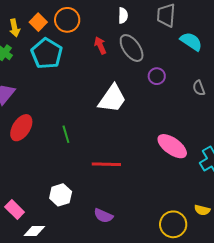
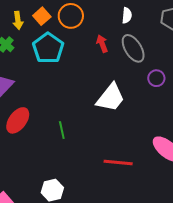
red line: (106, 164) -> (118, 163), moved

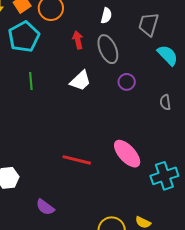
white trapezoid: (111, 98) -> (80, 81), moved, size x0.7
green line: (62, 130) -> (31, 81), moved

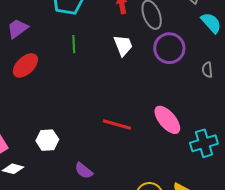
white trapezoid: (80, 81) -> (123, 45), turned -70
purple circle: (127, 82) -> (169, 48), size x1.8

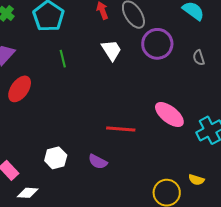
purple semicircle: (84, 171) -> (98, 162), moved

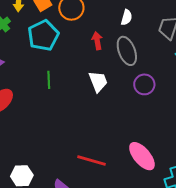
purple circle: (157, 44) -> (144, 84), size x0.7

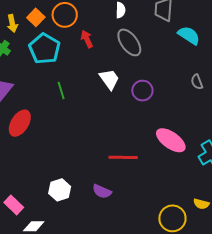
red arrow: (97, 41) -> (87, 39), moved
purple circle: (144, 84) -> (142, 91), moved

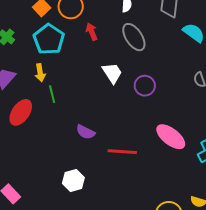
yellow arrow: (12, 23) -> (40, 73), moved
green line: (61, 90) -> (52, 94), moved
white hexagon: (60, 190) -> (73, 180), moved
purple semicircle: (102, 191) -> (85, 132), moved

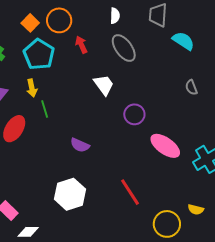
purple circle: (145, 86) -> (134, 114), moved
red line: (122, 152) -> (130, 192), moved, turned 56
white hexagon: (73, 180) -> (70, 194), size x1.4

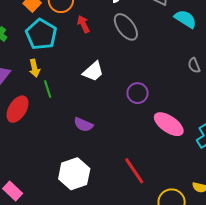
white trapezoid: (104, 85) -> (93, 71), moved, turned 85

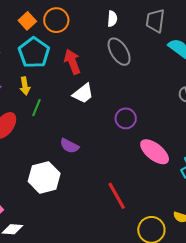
red arrow: (83, 24) -> (72, 62), moved, size x1.4
green line: (48, 89) -> (36, 108), turned 36
white hexagon: (74, 174) -> (44, 177), moved

